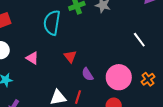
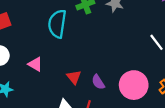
red triangle: (70, 56) -> (74, 77), moved

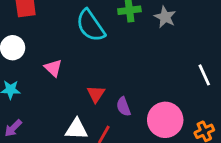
cyan semicircle: (57, 24) -> (91, 26), turned -56

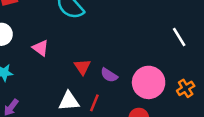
purple semicircle: (124, 107) -> (109, 75), turned -30

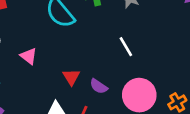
white line: (179, 37) -> (126, 47), moved

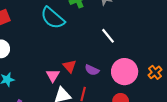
pink triangle: (29, 56) -> (53, 75), moved, turned 32

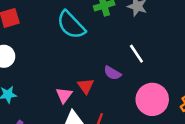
purple semicircle: (92, 70) -> (112, 73), moved

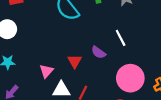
pink triangle: (64, 95) -> (46, 71), moved

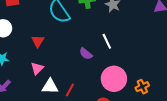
red triangle: (75, 61) -> (38, 41), moved

